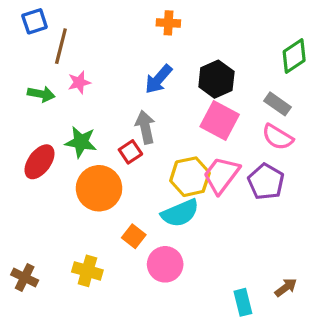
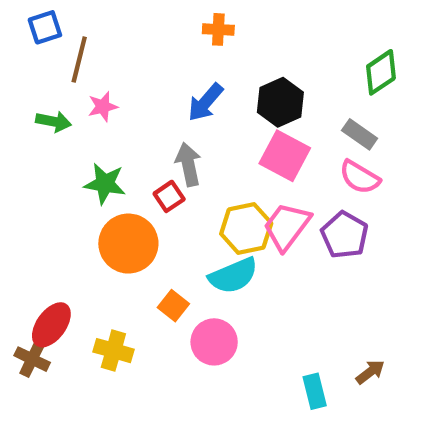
red ellipse: (39, 162) -> (51, 325), moved

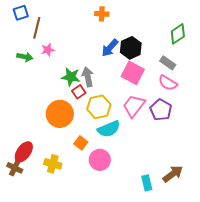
blue arrow: (205, 102) -> (110, 48), moved
green star: (105, 184) -> (71, 77), moved
yellow hexagon: (246, 229) -> (99, 107), moved
brown arrow: (370, 372) -> (173, 174), size x1.5

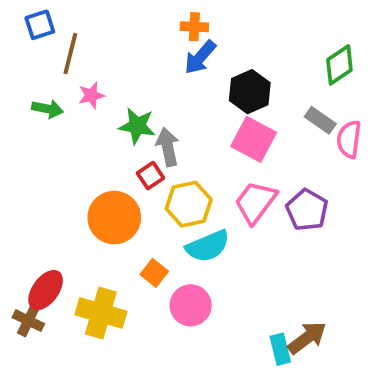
blue arrow: (110, 48) -> (200, 57), moved
green star: (71, 77) -> (137, 126), moved
pink semicircle: (168, 83) -> (349, 139), moved, turned 66
yellow cross: (53, 164) -> (101, 313), size x1.4
brown arrow: (173, 174) -> (307, 338), moved

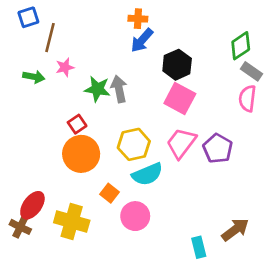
gray rectangle: (320, 120) -> (251, 71), moved
gray arrow: (168, 147) -> (119, 89), moved
red square: (151, 176) -> (77, 124), moved
brown arrow: (307, 338) -> (235, 230), moved

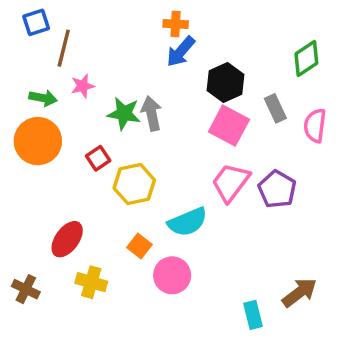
gray rectangle: (251, 71) -> (275, 108), moved, turned 30
yellow hexagon: (134, 144) -> (134, 184), moved
orange circle: (81, 154) -> (38, 141), moved
red ellipse: (32, 205) -> (67, 239), moved
yellow cross: (72, 221) -> (91, 282), size x0.7

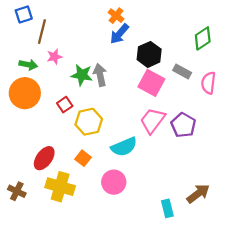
orange cross: (176, 24) -> (116, 16), turned 35
gray rectangle: (275, 108) -> (182, 72), turned -36
orange square: (139, 246) -> (83, 158), moved
yellow cross: (91, 282) -> (60, 187), size x1.4

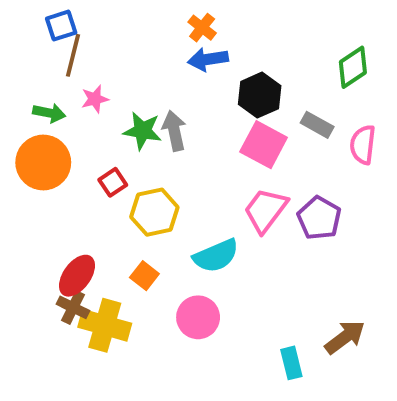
blue square: (24, 14) -> (61, 26), moved
blue arrow: (119, 34) -> (208, 59), turned 40
brown cross: (17, 191) -> (73, 307), moved

